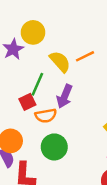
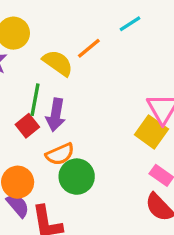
purple arrow: (65, 96) -> (56, 115), moved
orange semicircle: (46, 116) -> (60, 154), moved

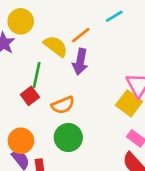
purple arrow: (56, 115) -> (80, 62), moved
orange semicircle: (60, 154) -> (63, 105), moved

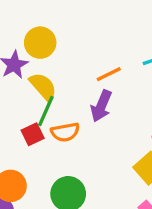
yellow semicircle: (56, 46) -> (43, 87), moved
orange semicircle: (63, 105) -> (65, 132), moved

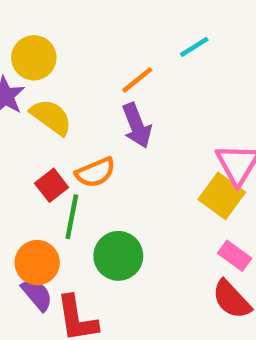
purple arrow: (101, 106) -> (137, 126), turned -32
green line: (46, 111) -> (72, 217), moved

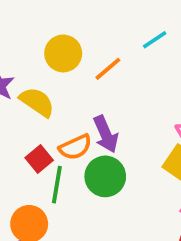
yellow circle: (34, 58) -> (63, 53), moved
purple arrow: (137, 126) -> (106, 134), moved
green circle: (118, 256) -> (105, 176), moved

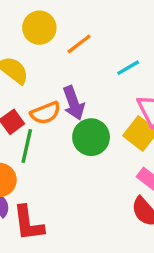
cyan line: (155, 40) -> (128, 68), moved
green circle: (105, 176) -> (91, 137), moved

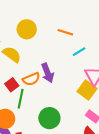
orange line: (79, 44) -> (65, 32), moved, turned 56
green circle: (91, 137) -> (49, 118), moved

